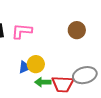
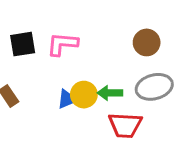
gray ellipse: (85, 75) -> (154, 87), moved
green arrow: (43, 82) -> (110, 93), moved

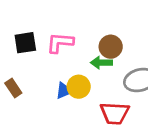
brown circle: (147, 42) -> (111, 47), moved
green arrow: (110, 93) -> (101, 63), moved

